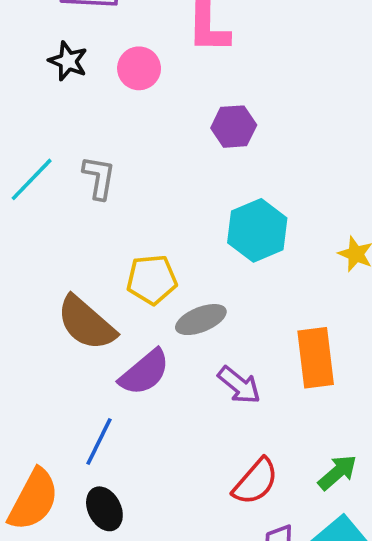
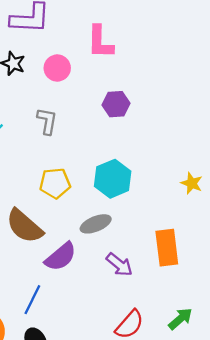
gray L-shape: (99, 178) -> (47, 121), moved
cyan hexagon: (257, 230) -> (113, 179), moved
yellow pentagon: (152, 279) -> (55, 183), moved

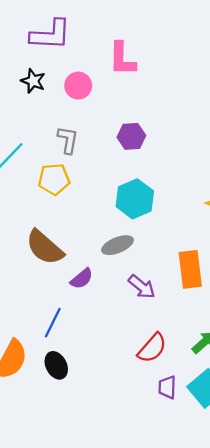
purple hexagon: (116, 104) -> (131, 136), moved
yellow pentagon: (55, 183) -> (54, 179), moved
purple semicircle: (61, 257) -> (82, 279), size x0.7

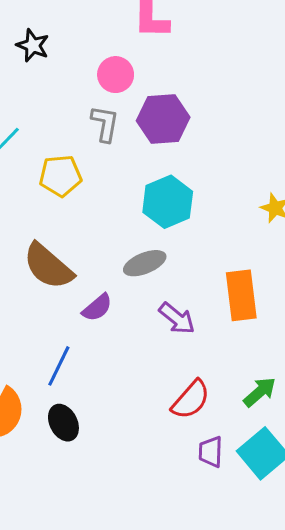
pink circle: (78, 86) -> (116, 75), moved
purple hexagon: (131, 136) -> (163, 119), size x1.4
gray L-shape: (68, 140) -> (105, 124), moved

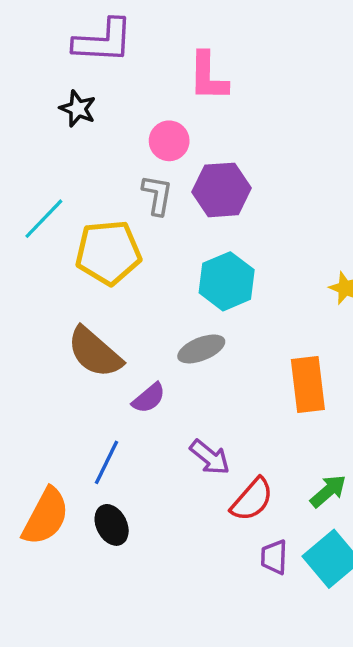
yellow pentagon: (60, 176) -> (108, 253), size x1.4
purple arrow: (177, 318) -> (210, 457), moved

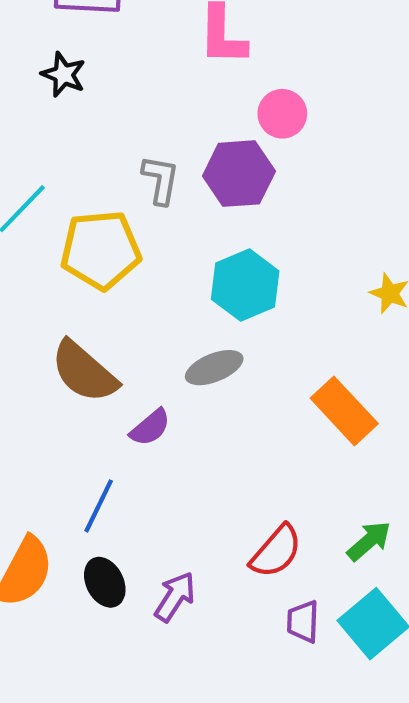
pink circle: (169, 141) -> (282, 114), moved
orange rectangle: (308, 385) -> (344, 411), turned -36
purple arrow: (210, 457) -> (175, 597), moved, turned -96

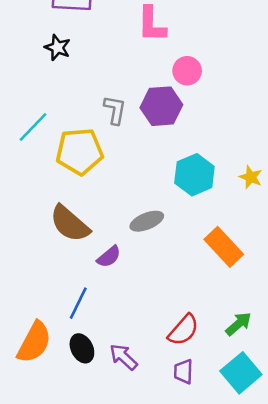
cyan hexagon: (245, 285) -> (194, 175), moved
purple arrow: (175, 597) -> (124, 357), turned -80
purple trapezoid: (303, 622) -> (183, 372), moved

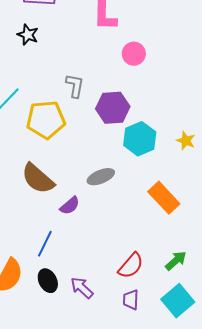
purple hexagon: (161, 106) -> (113, 108), moved

